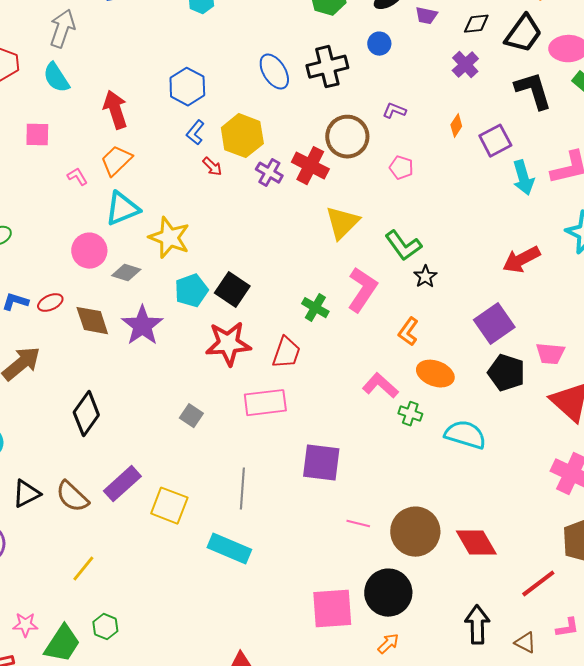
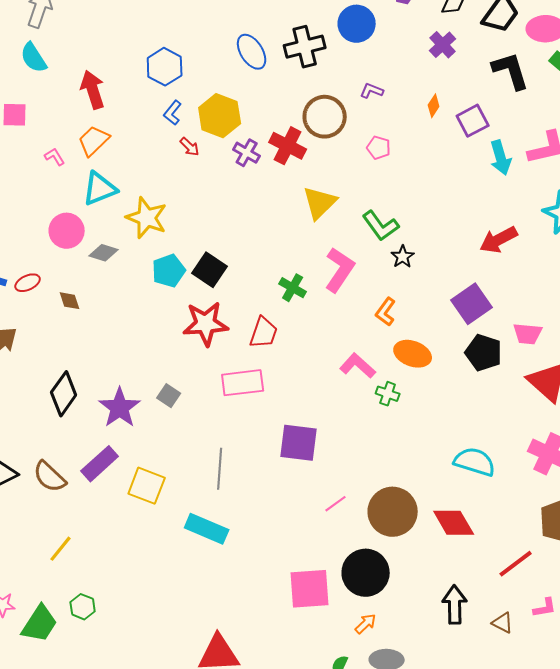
blue circle: (379, 44) -> (357, 24), size x1.6
brown diamond: (92, 321) -> (70, 301), size x0.6
purple star: (142, 326) -> (120, 408), moved
cyan semicircle: (465, 435) -> (475, 462), moved
pink line: (358, 524) -> (336, 504), turned -50

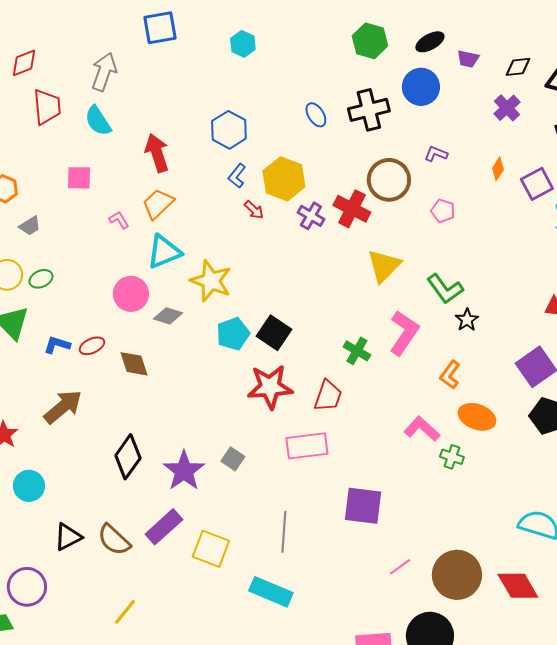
blue ellipse: (252, 52) -> (316, 115), size x0.7
brown diamond: (70, 301) -> (134, 364), size x1.4

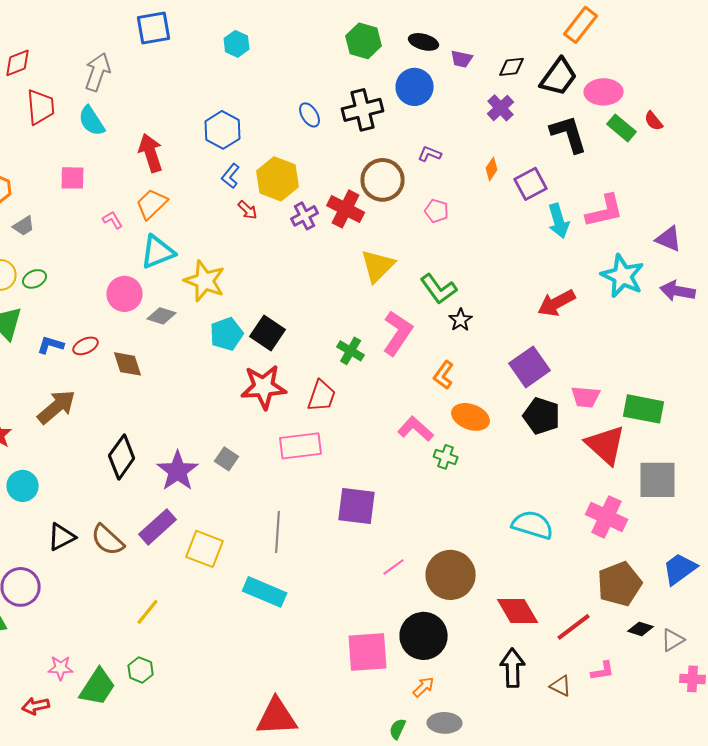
black ellipse: (430, 42) -> (424, 42), turned 44
purple cross: (311, 216) -> (305, 216), turned 32
red diamond: (518, 586) -> (518, 611), moved
yellow line: (125, 612) -> (148, 612), moved

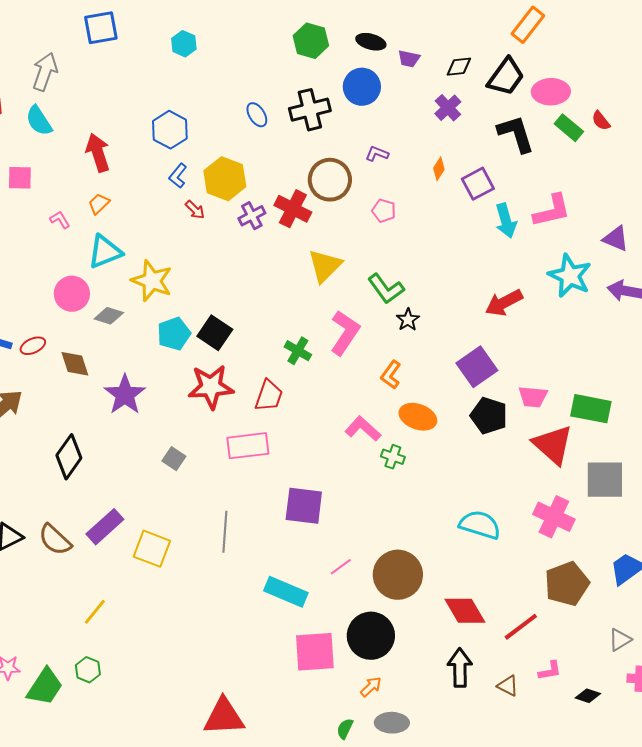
orange trapezoid: (152, 204) -> (99, 204), size x0.7
purple star: (178, 471) -> (125, 395), moved
cyan rectangle: (265, 592) -> (286, 592), moved
black diamond: (641, 629) -> (588, 696), moved

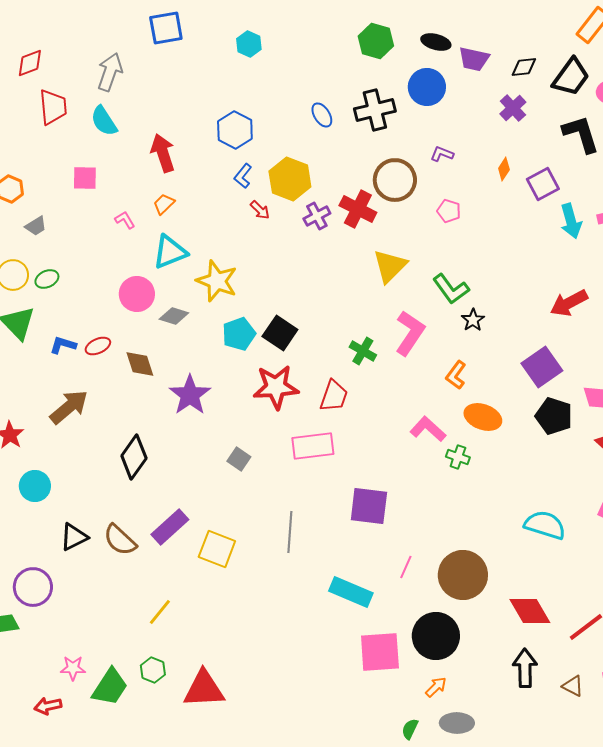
purple trapezoid: (409, 59) -> (474, 59), size x1.4
pink line: (341, 567) -> (406, 567), turned -30
red triangle: (224, 717) -> (204, 689), moved

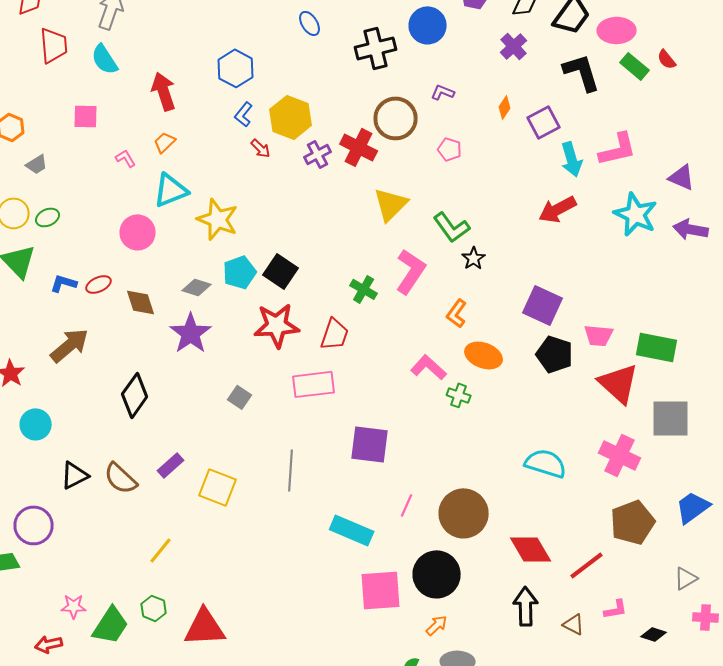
blue ellipse: (322, 115) -> (310, 23), moved
red arrow: (569, 303) -> (558, 209), moved
gray diamond: (174, 316) -> (197, 287), moved
purple square: (542, 367) -> (543, 305), turned -30
purple rectangle: (170, 527) -> (171, 465), size x0.7

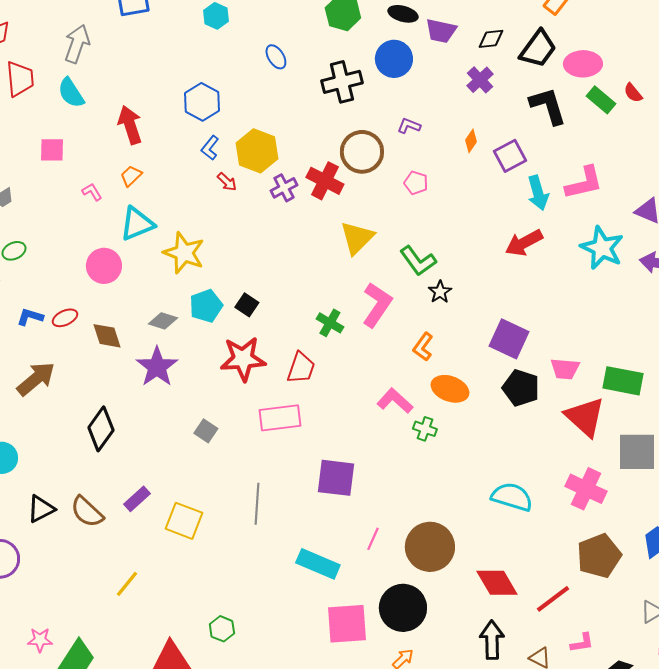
black square: (281, 271) -> (247, 305), size x0.7
green hexagon: (154, 608) -> (222, 629), moved

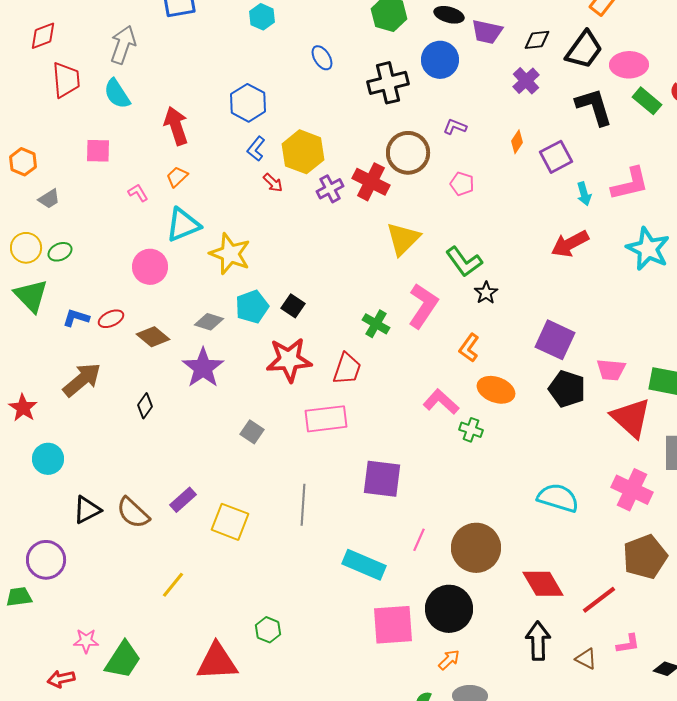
cyan arrow: (538, 193) -> (584, 194), size x0.7
brown diamond: (107, 336) -> (153, 337), turned -32
black diamond: (101, 429) -> (145, 406), moved, size x0.6

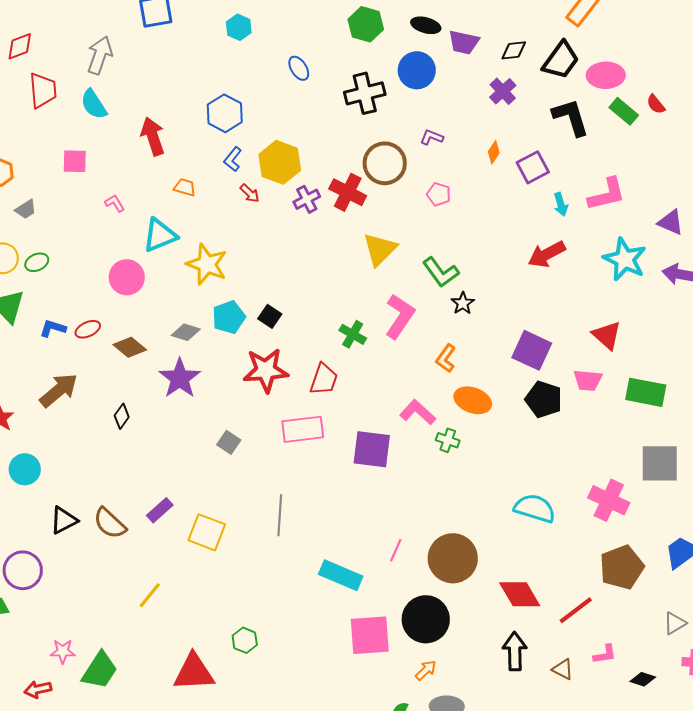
orange trapezoid: (177, 177) -> (185, 187), moved, turned 60
red triangle: (631, 418) -> (607, 335), moved, size x0.7
purple square: (382, 479) -> (372, 449), moved

